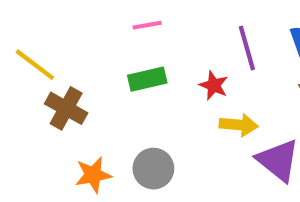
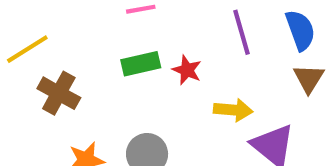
yellow line: (35, 65) -> (27, 49), turned -69
red star: (214, 85) -> (187, 70), moved

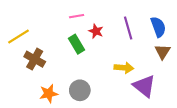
green rectangle: (141, 64) -> (77, 44), turned 72
red star: (187, 70) -> (96, 31), moved

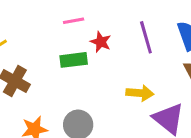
green rectangle: (77, 44) -> (74, 60), turned -66

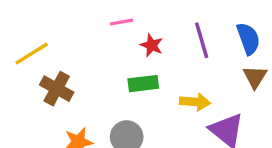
green rectangle: (74, 60) -> (143, 84), moved

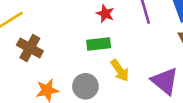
yellow arrow: (195, 102) -> (120, 70), moved, turned 50

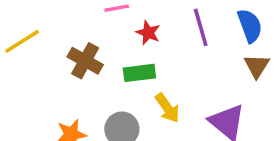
brown cross: (30, 48) -> (85, 61), moved

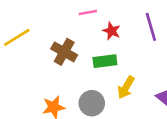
yellow arrow: (167, 108) -> (126, 87), turned 65

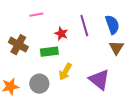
red star: (111, 31) -> (61, 34), moved

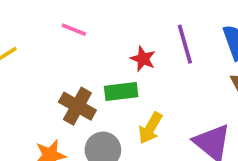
pink line: (36, 15) -> (74, 30), moved, turned 32
brown cross: (18, 45) -> (77, 106), moved

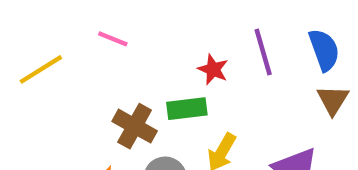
pink line: (74, 30) -> (113, 39), moved

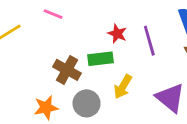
purple line: (263, 52) -> (149, 41), moved

